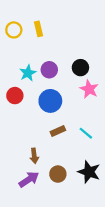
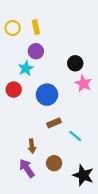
purple circle: (49, 70) -> (36, 51), moved
cyan line: (86, 133) -> (75, 136), moved
black star: (89, 172) -> (83, 175), moved
purple arrow: (29, 179) -> (27, 168), turned -90

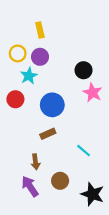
yellow circle: (13, 28) -> (18, 53), moved
brown rectangle: (54, 123) -> (48, 134), moved

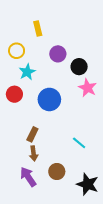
purple circle: (40, 57) -> (58, 54), moved
brown rectangle: (48, 134) -> (32, 134), moved, turned -40

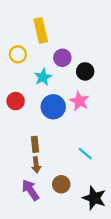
yellow rectangle: (38, 28) -> (41, 30), size x1.5
cyan star: (27, 72) -> (43, 77), moved
pink star: (88, 88) -> (79, 101), moved
brown rectangle: (32, 134) -> (35, 144), turned -32

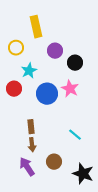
cyan star: (43, 77) -> (29, 71), moved

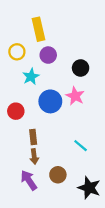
purple circle: (55, 51) -> (48, 55), moved
red circle: (14, 89) -> (16, 111), moved

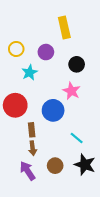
yellow rectangle: (38, 29) -> (64, 27), moved
blue circle: (50, 101) -> (53, 110), moved
red circle: (16, 111) -> (15, 105), size x1.5
black star: (89, 188) -> (85, 165), moved

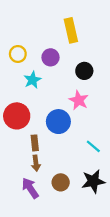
cyan line: (77, 138) -> (93, 146), moved
black star: (85, 165) -> (93, 181), turned -30

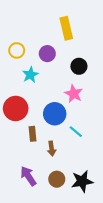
cyan line: (93, 146) -> (76, 132), moved
brown arrow: (36, 163) -> (52, 149), moved
black star: (93, 181) -> (82, 181), moved
brown circle: (61, 182) -> (57, 179), moved

